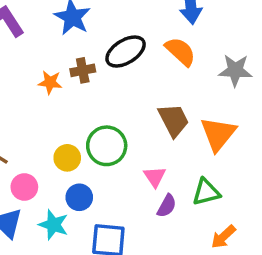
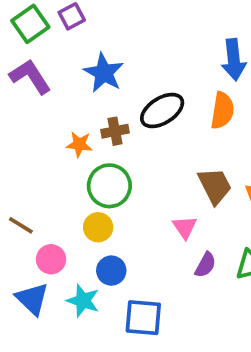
orange semicircle: (180, 52) -> (222, 110), turned 56
green circle: (107, 146) -> (109, 186), moved
pink triangle: (155, 177) -> (185, 227), moved
purple semicircle: (167, 206) -> (205, 265), moved

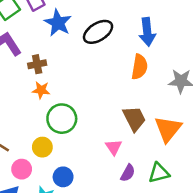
blue star: (104, 73) -> (58, 23), moved
black ellipse: (162, 110) -> (98, 32), moved
brown cross: (115, 131) -> (37, 64), moved
yellow circle: (98, 227) -> (42, 147), moved

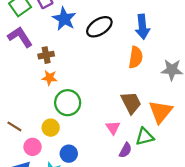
green triangle: (159, 173) -> (145, 137), moved

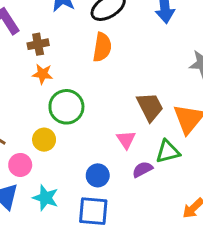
orange semicircle: (136, 57) -> (102, 47), moved
purple semicircle: (125, 150) -> (142, 169), turned -147
blue circle: (69, 154) -> (98, 175), moved

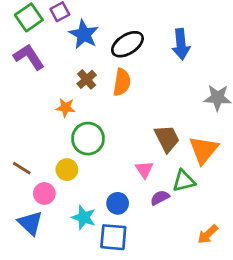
brown cross: (38, 44) -> (87, 79), moved, turned -30
cyan star: (46, 198) -> (84, 217), moved

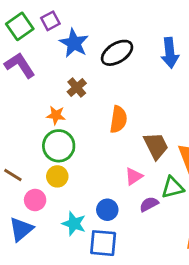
orange semicircle: (122, 82) -> (118, 119), moved
green circle: (88, 139) -> (59, 146), moved
pink triangle: (144, 170) -> (134, 176), turned 30
blue triangle: (30, 223) -> (21, 229), turned 36

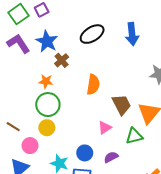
blue star: (74, 43) -> (47, 41), moved
purple semicircle: (149, 204) -> (111, 157), moved

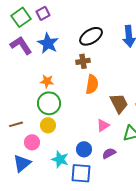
brown cross: (62, 60) -> (83, 61), moved, turned 32
brown line: (13, 127) -> (16, 124), turned -48

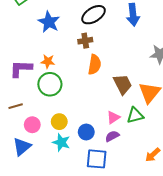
purple L-shape: (21, 45) -> (21, 69), moved, turned -55
yellow circle: (48, 125) -> (59, 122), moved
pink triangle: (103, 125) -> (113, 117), moved
blue square: (81, 173) -> (97, 159), moved

